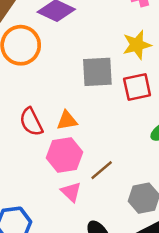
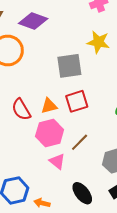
yellow star: (137, 45) -> (98, 42), turned 30
red square: (137, 87) -> (77, 101), moved

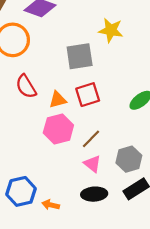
red semicircle: (21, 110) -> (26, 86), moved
pink triangle: (57, 161) -> (92, 164), moved
black ellipse: (82, 193) -> (94, 194), turned -55

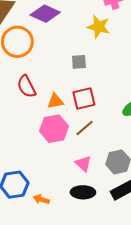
yellow star: (111, 30) -> (99, 27), moved
gray square: (80, 56) -> (79, 62), size x0.6
brown line: (91, 139) -> (85, 128), moved

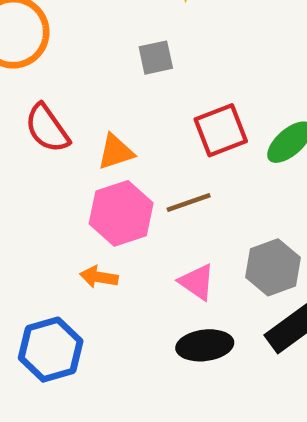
red square: (84, 98) -> (221, 130), moved
brown line: (85, 128) -> (189, 202), turned 30
orange arrow: (41, 199) -> (99, 277), moved

